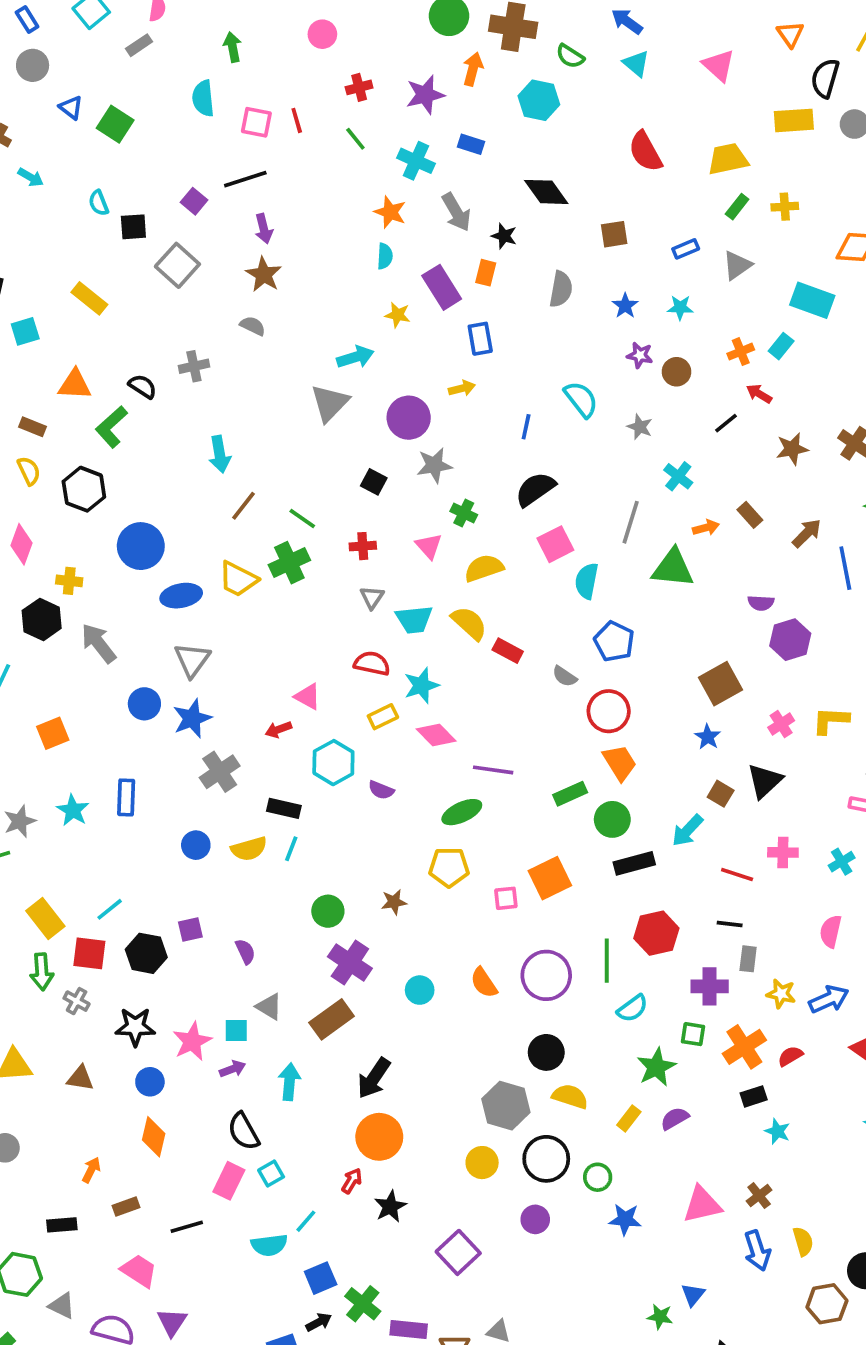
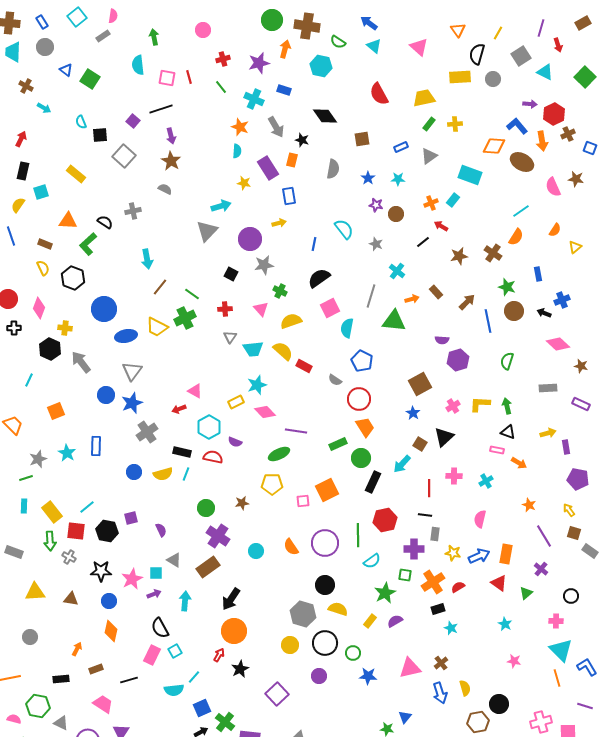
red semicircle: (372, 663) -> (213, 457), moved
black rectangle: (634, 863) -> (373, 482), turned -50
red line: (737, 874) -> (429, 488), turned 72

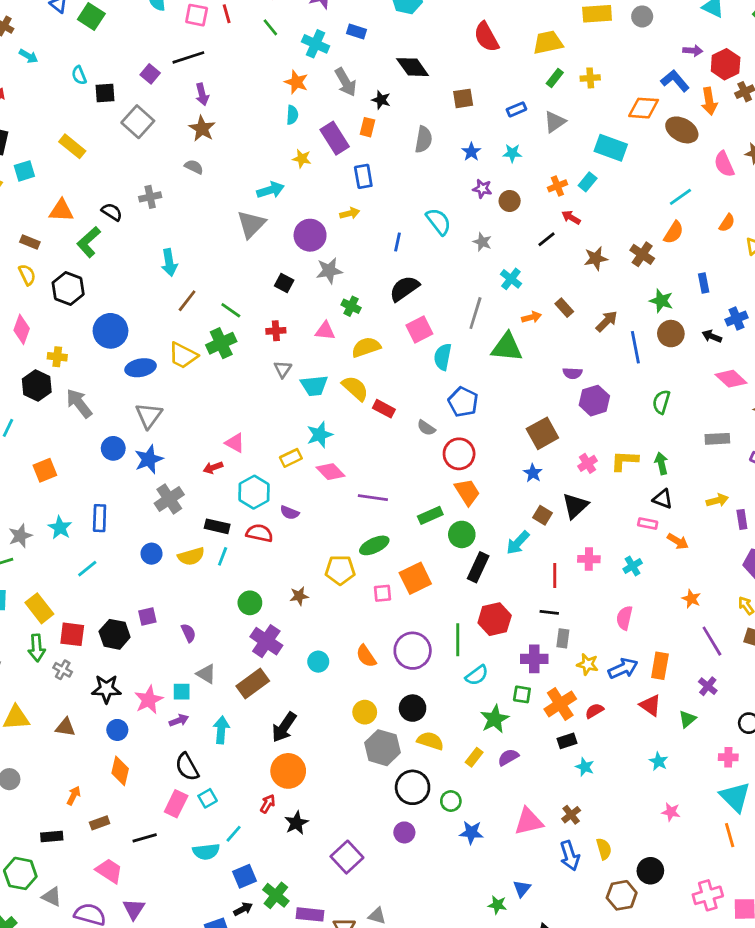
pink triangle: (261, 309) -> (325, 331), turned -42
green ellipse: (279, 454) -> (374, 545), moved
cyan line: (87, 507) -> (87, 569), moved
yellow circle: (290, 645) -> (365, 712), moved

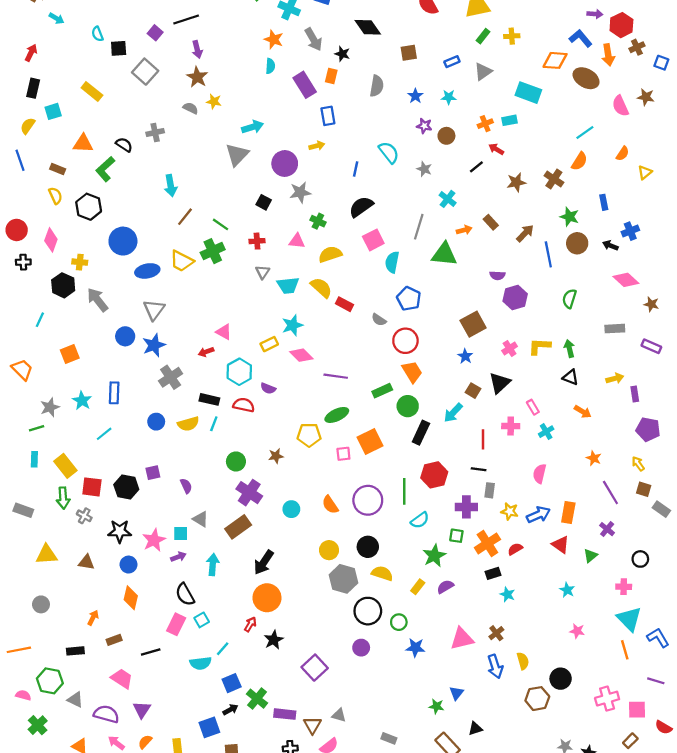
yellow star: (302, 159) -> (214, 101), moved
cyan rectangle: (588, 182) -> (510, 120), turned 40
pink rectangle: (648, 524) -> (533, 407), moved, turned 48

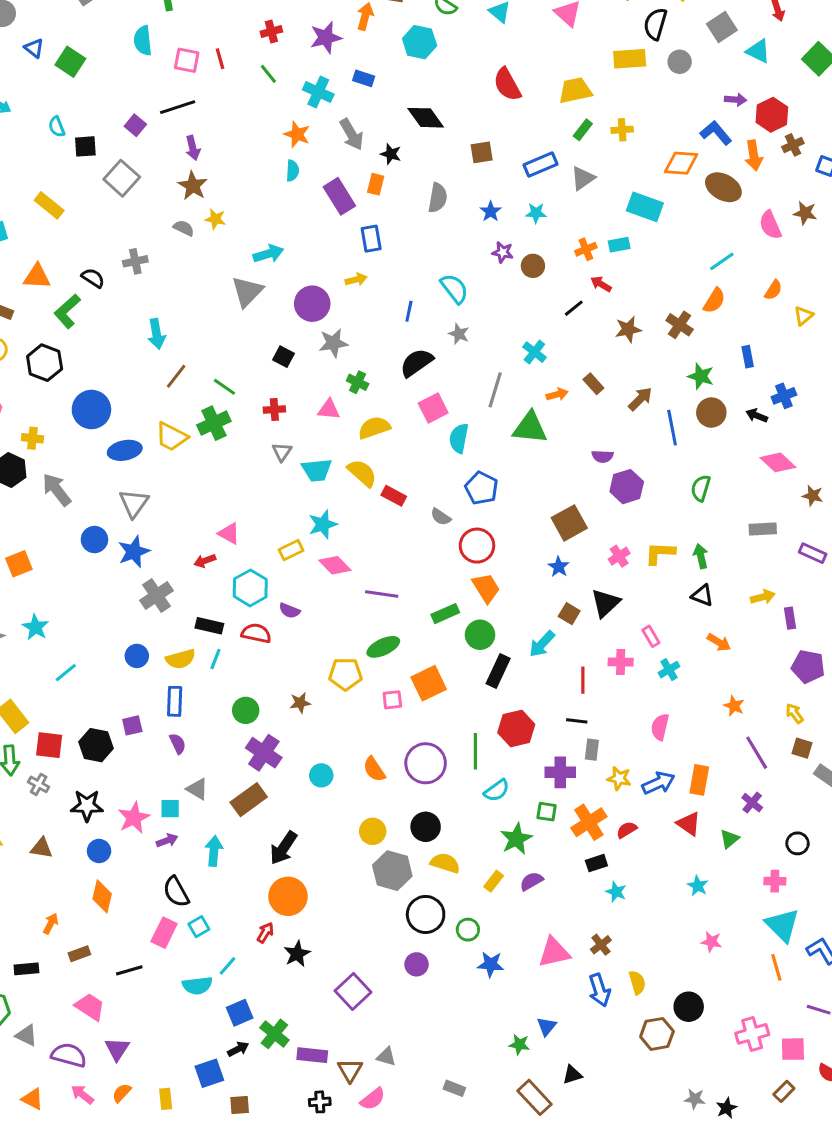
blue rectangle: (452, 62) -> (540, 165), size x1.5
gray star: (424, 169) -> (459, 334), moved
blue rectangle: (114, 393) -> (175, 701), moved

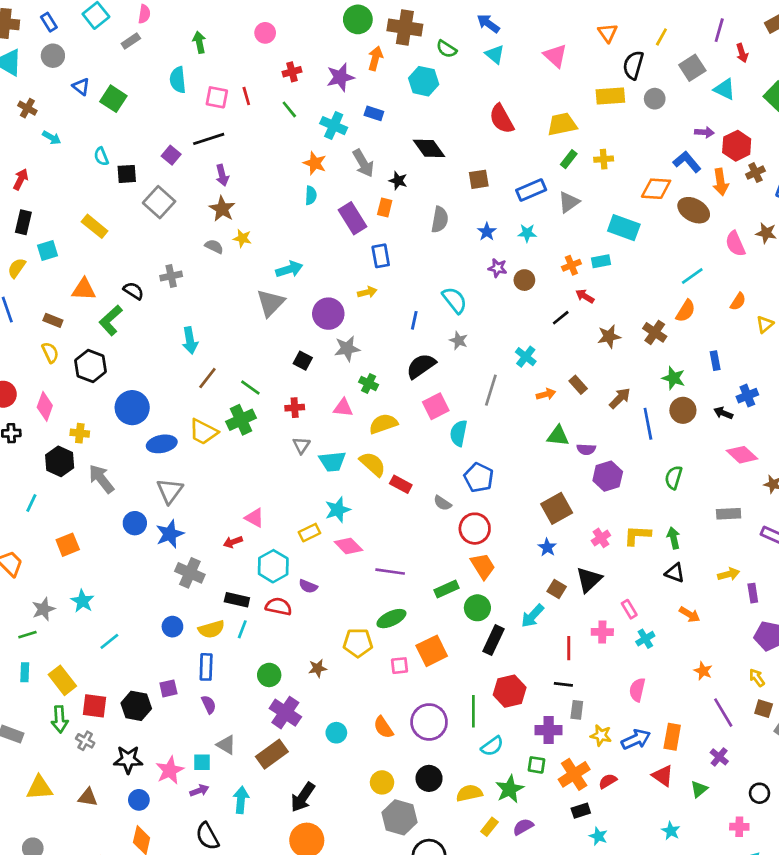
green triangle: (530, 428) -> (558, 436), moved, size x0.7
gray cross: (156, 595) -> (190, 573), turned -32
yellow semicircle: (445, 863) -> (469, 793), moved, turned -30

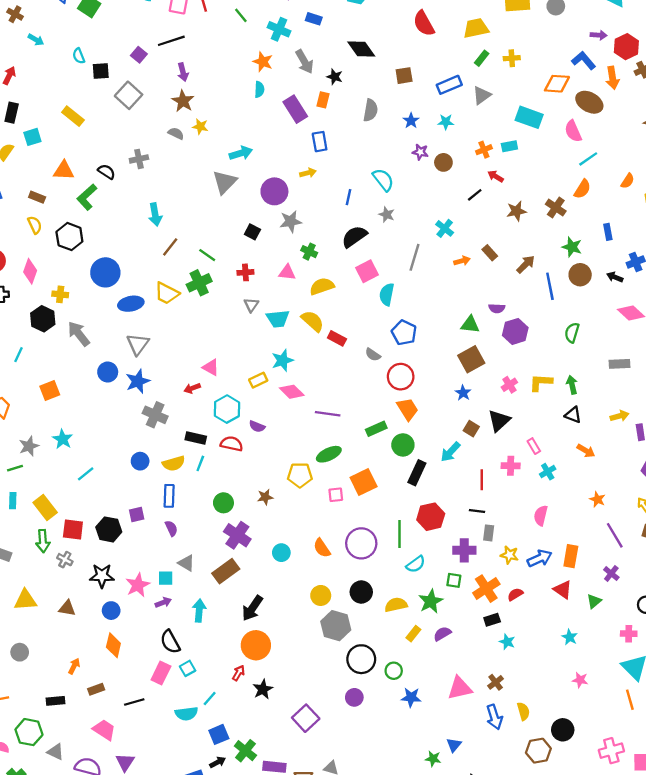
pink semicircle: (735, 244) -> (573, 131), moved
green triangle: (558, 436) -> (470, 325), moved

